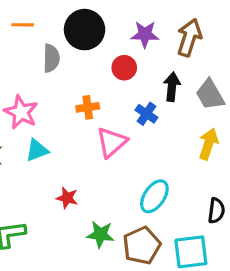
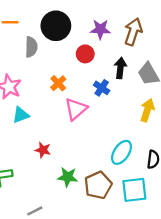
orange cross: (88, 107) -> (58, 83), turned -35
cyan ellipse: (154, 196) -> (122, 152), moved

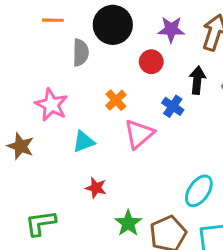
cyan triangle: (21, 115) -> (84, 142), moved
green star: (68, 177) -> (128, 223), turned 30

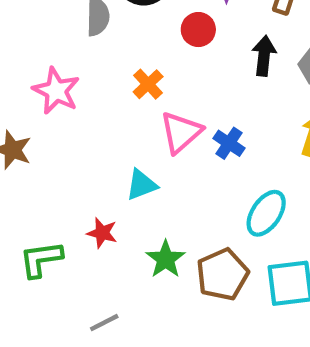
blue cross: (173, 106) -> (229, 143), moved
cyan triangle: (84, 142) -> (141, 185), moved
red star: (96, 188) -> (102, 233), moved

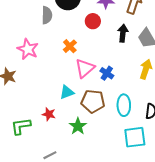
cyan ellipse: (266, 213) -> (124, 105), turned -35
brown pentagon: (222, 274) -> (93, 101), moved, turned 30

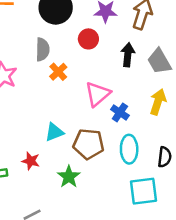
gray semicircle: (47, 15) -> (43, 49), moved
pink triangle: (85, 68) -> (98, 94), moved
blue cross: (107, 73) -> (120, 112), moved

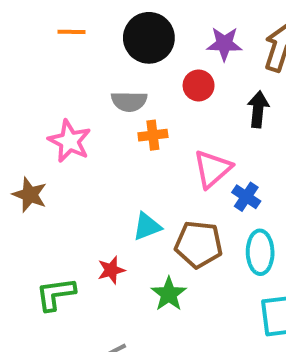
gray semicircle: (43, 49) -> (129, 101), turned 90
orange cross: (58, 72) -> (153, 135), turned 36
red star: (31, 161) -> (111, 270), turned -30

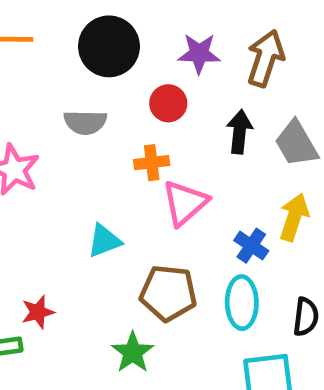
orange cross: (153, 135) -> (152, 163), moved
blue cross: (246, 197) -> (251, 246), moved
cyan triangle: (147, 226) -> (104, 241), moved
red star: (111, 270) -> (38, 312), moved

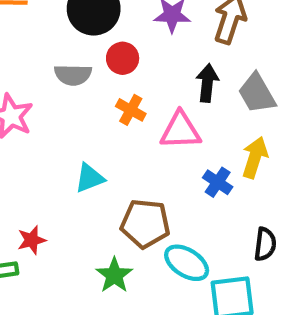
red circle: (168, 103) -> (123, 58), moved
orange cross: (152, 163) -> (131, 110), turned 36
pink triangle: (185, 203) -> (180, 131), moved, turned 39
cyan ellipse: (242, 303) -> (187, 263), moved, turned -57

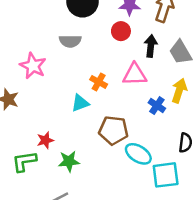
red circle: (123, 58) -> (121, 31), moved
orange cross: (131, 110) -> (99, 82), moved
green star: (114, 275) -> (69, 161), moved, turned 30

